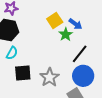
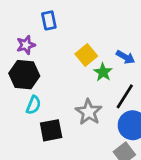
blue arrow: (75, 24) -> (125, 57), moved
gray star: (49, 77) -> (89, 112), moved

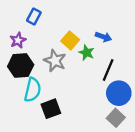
blue rectangle: (49, 20) -> (34, 17), turned 49
cyan semicircle: (33, 105) -> (33, 90), size x1.5
gray star: (89, 112) -> (55, 61), moved

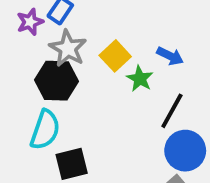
purple star: (18, 40) -> (30, 22), moved
gray star: (55, 61) -> (68, 48), moved
black hexagon: (21, 66) -> (57, 81), moved

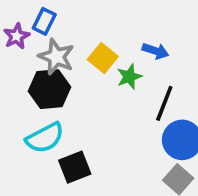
green star: (140, 79) -> (129, 77), turned 30
cyan semicircle: (45, 130) -> (45, 138), turned 51

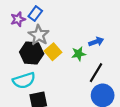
blue arrow: (155, 51) -> (96, 42), turned -48
yellow square: (103, 58) -> (53, 52), moved

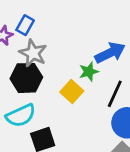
blue arrow: (96, 42) -> (110, 53), size x1.5
yellow square: (53, 52) -> (72, 91), moved

